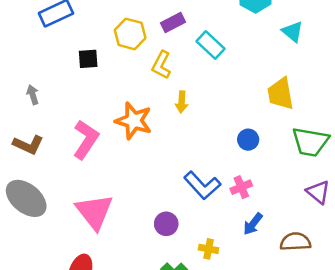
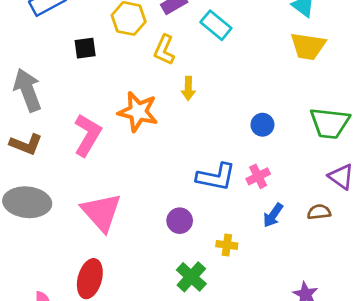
yellow trapezoid: (281, 94) -> (308, 46), moved, turned -68
gray arrow: (33, 95) -> (28, 90), size x2.0
blue L-shape: (202, 185) -> (216, 177), turned -33
gray ellipse: (26, 198) -> (27, 202), turned -30
brown semicircle: (295, 242) -> (319, 212), moved, size x0.7

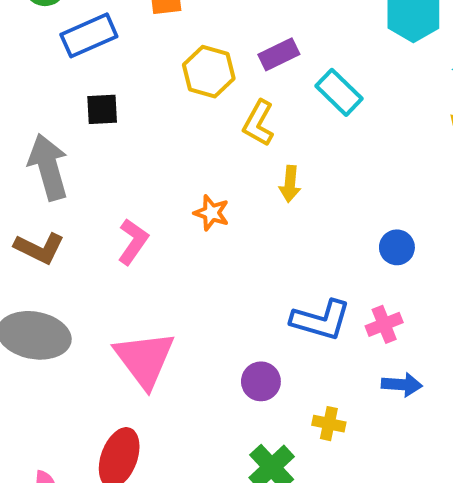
black square: (85, 48) -> (102, 109), moved
orange star: (138, 112) -> (211, 213), size x0.6
pink L-shape: (88, 135) -> (133, 242), size x0.7
blue arrow: (273, 215) -> (402, 385), turned -125

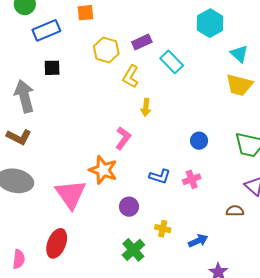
orange star: (211, 213) -> (103, 170), moved, size x1.6
pink L-shape: (133, 242) -> (123, 138), moved
blue L-shape: (321, 320) -> (160, 176), size x0.7
blue arrow: (402, 385) -> (198, 241), moved, turned -30

